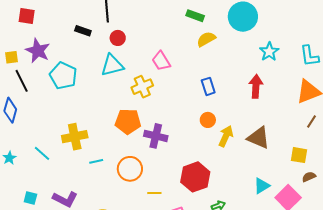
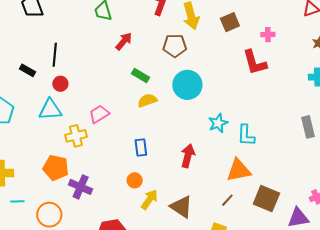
cyan star: (269, 52) -> (218, 123), moved
pink trapezoid: (161, 61) -> (99, 114), turned 80
brown line: (312, 122) -> (227, 200), moved

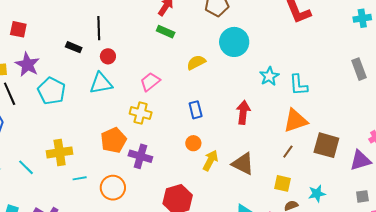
green rectangle: (141, 75) -> (166, 32), moved
yellow cross: (76, 136) -> (141, 113), moved, turned 35
orange pentagon: (56, 168) -> (114, 140), turned -30

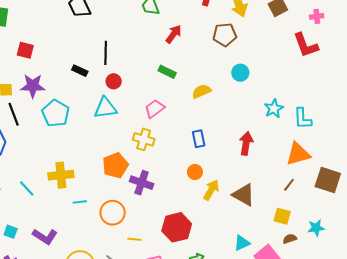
green rectangle: (166, 32) -> (167, 72), moved
cyan circle: (234, 42) -> (240, 73), size x0.6
purple star: (27, 65) -> (33, 86), turned -30

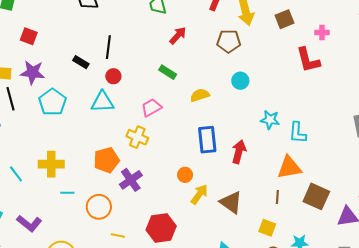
cyan star: (274, 108) -> (270, 120), turned 30
blue rectangle: (199, 139) -> (207, 140), moved, size x1.5
purple cross: (142, 183) -> (131, 180), turned 30
brown line: (289, 185) -> (277, 197), turned -40

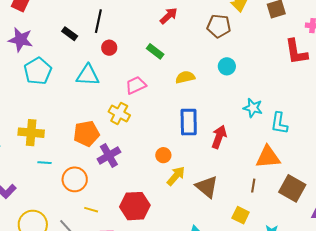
red circle: (113, 76) -> (109, 48), moved

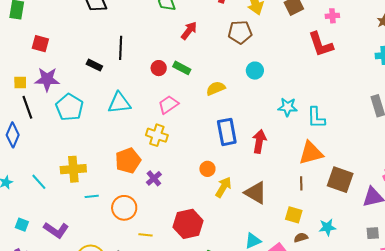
red circle: (109, 48) -> (159, 68), moved
purple cross: (109, 155) -> (154, 178), size x0.7

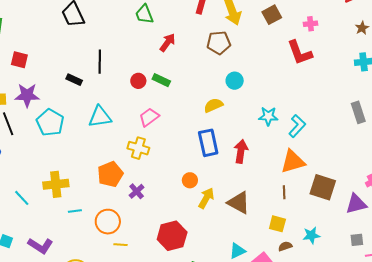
yellow semicircle: (216, 88) -> (213, 105), moved
cyan L-shape: (316, 118) -> (297, 126), turned -135
yellow line: (146, 235) -> (121, 245), moved

